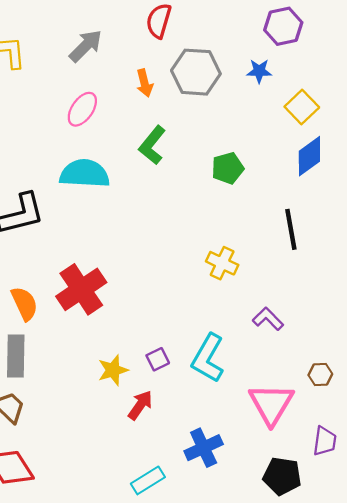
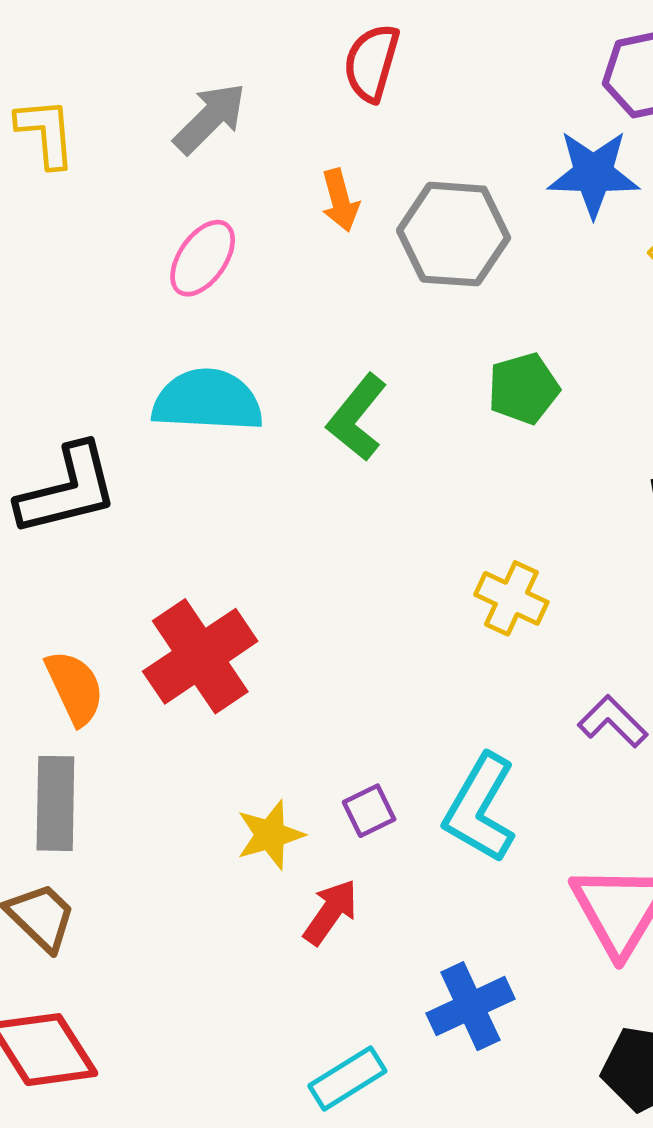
blue star: (259, 71) -> (593, 174), size x1.6
gray hexagon: (196, 72) -> (454, 234), moved
green L-shape: (152, 145) -> (357, 417), moved

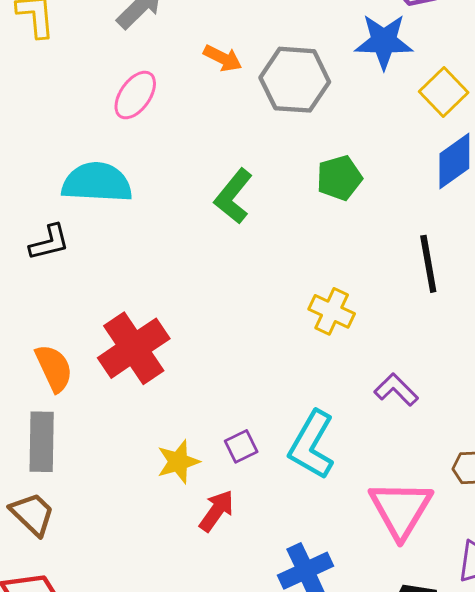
orange arrow: (340, 200) -> (223, 58), turned -48
cyan semicircle: (207, 401) -> (97, 182), moved
black L-shape: (67, 490) -> (49, 242), size x0.6

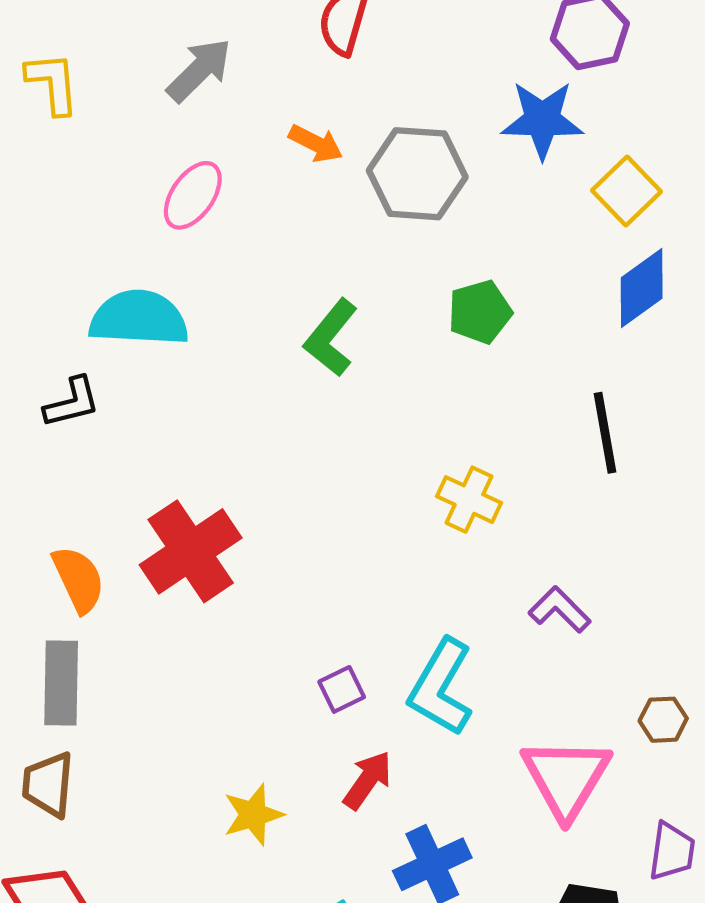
yellow star: (178, 462) -> (253, 815), moved
red arrow: (217, 511) -> (368, 780), moved
brown trapezoid: (32, 514) -> (48, 784), turned -129

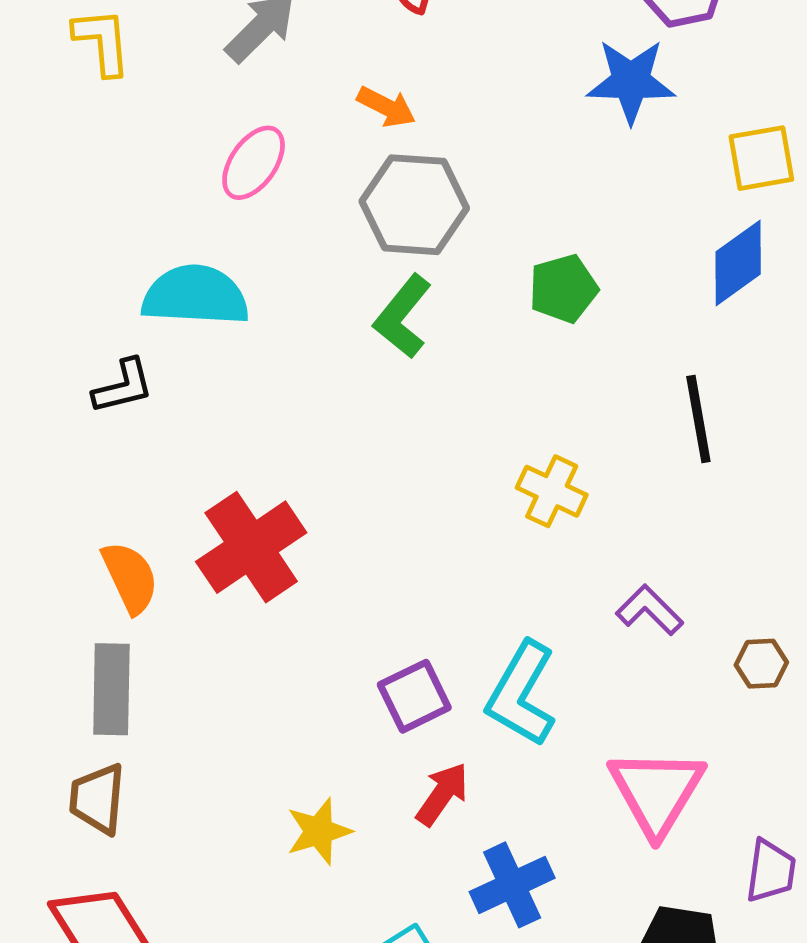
gray hexagon: (417, 174) -> (414, 205), moved
yellow square: (626, 191) -> (761, 158), moved, turned 34
purple square: (342, 689) -> (414, 696), size x1.4
brown hexagon: (663, 720) -> (761, 664), moved

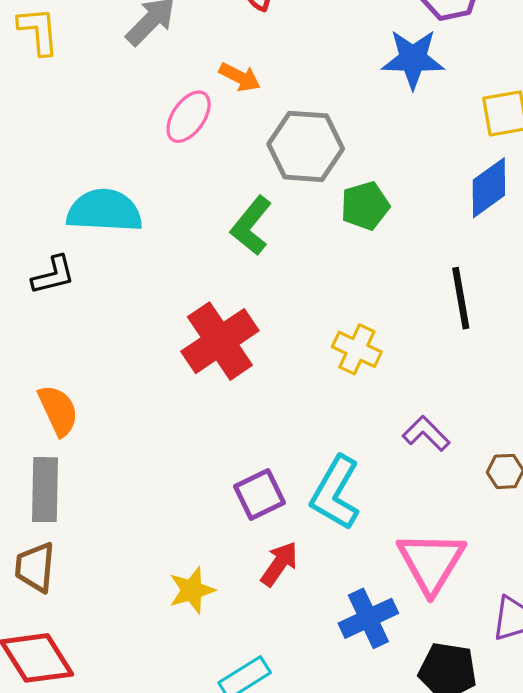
pink ellipse: (254, 163) -> (189, 117), moved
gray hexagon: (414, 205) -> (306, 146), moved
red cross: (251, 547) -> (220, 341), moved
blue cross: (512, 885) -> (368, 618), moved

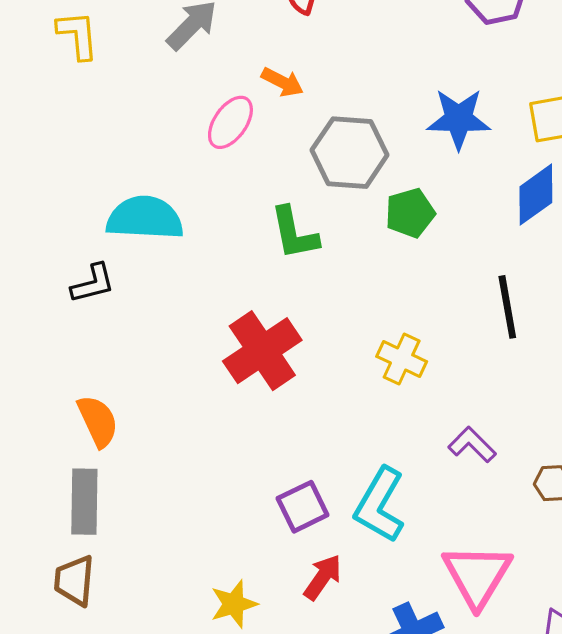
blue star: (413, 59) -> (459, 119), moved
green L-shape: (251, 226) -> (294, 233), turned -50

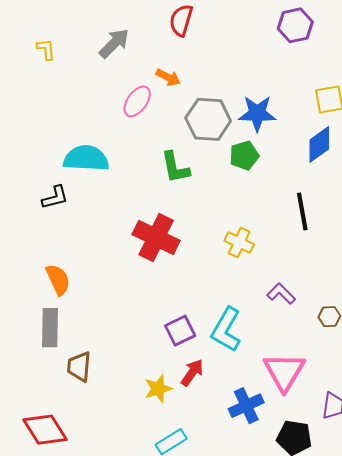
yellow L-shape: (78, 35) -> (46, 49), size x0.7
blue star: (459, 119) -> (257, 113), moved
red cross: (262, 351) -> (156, 238), turned -30
brown trapezoid: (74, 581) -> (79, 367), moved
yellow star: (234, 604) -> (158, 389), moved

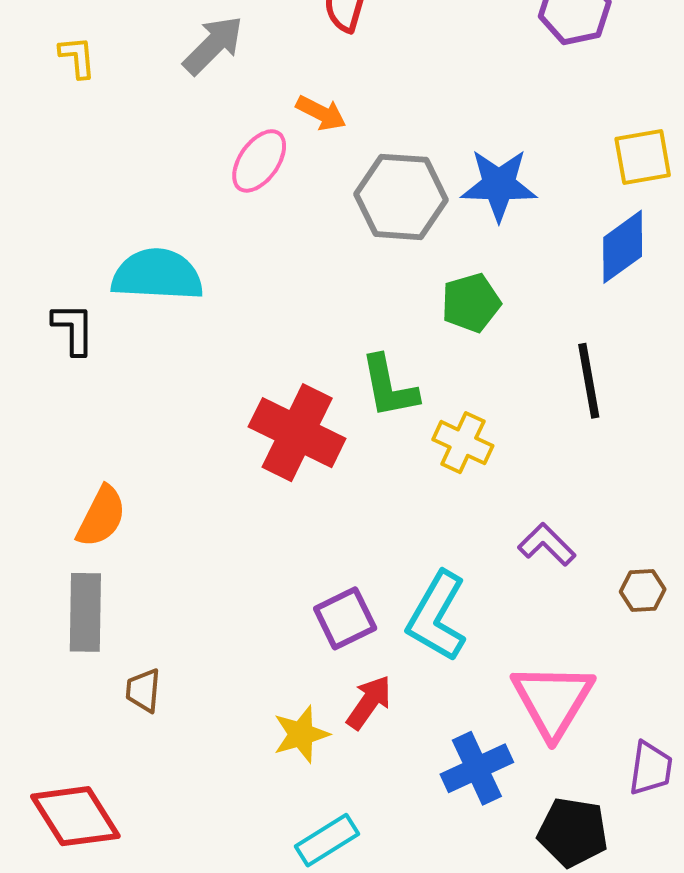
green pentagon: (244, 155) -> (471, 303), moved
green L-shape: (175, 167) -> (389, 387), moved
black L-shape: (55, 197) -> (73, 329), moved, turned -76
orange semicircle: (58, 280) -> (101, 517), turned 52
brown trapezoid: (79, 367) -> (143, 690), size x0.7

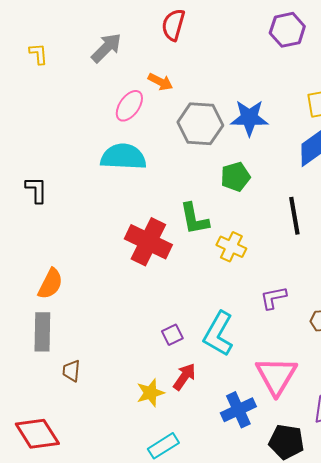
cyan semicircle: (157, 275) -> (123, 157), moved
purple L-shape: (547, 544) -> (273, 298), turned -56
purple square: (345, 618) -> (172, 335), size x0.7

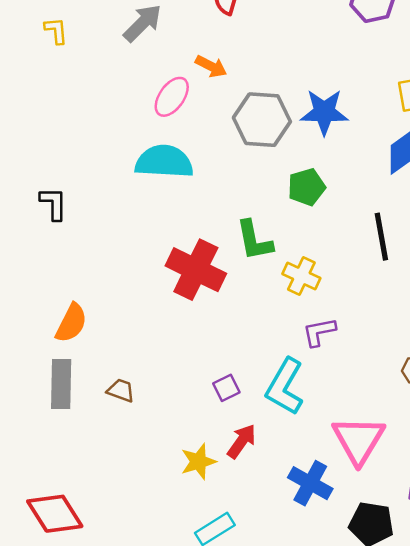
purple L-shape: (273, 298) -> (319, 332), moved
brown trapezoid: (71, 371) -> (121, 390), moved, turned 105
blue cross: (238, 410) -> (310, 483), turned -36

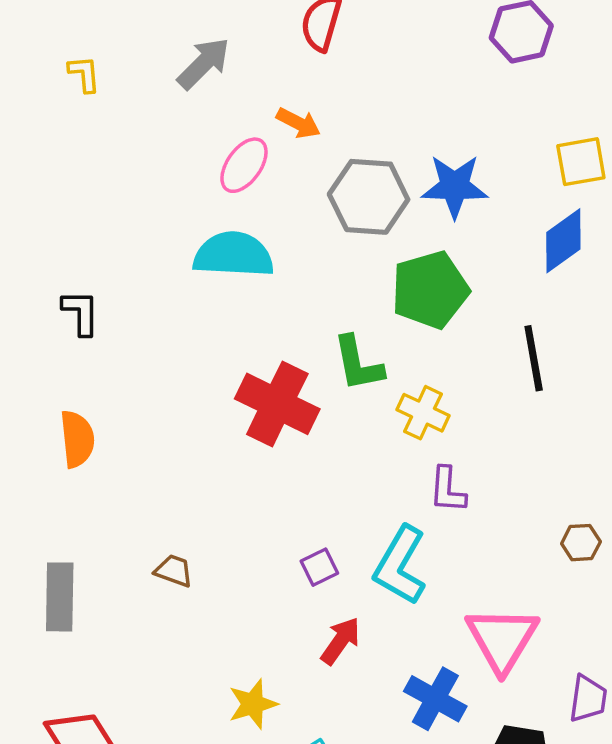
green pentagon: (306, 187) -> (430, 290), size x1.5
orange semicircle: (71, 323) -> (77, 439), moved, turned -33
purple L-shape: (319, 332) -> (448, 490), turned -75
gray rectangle: (61, 384) -> (60, 597), moved
yellow star: (198, 462) -> (253, 704), moved

